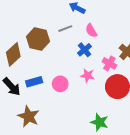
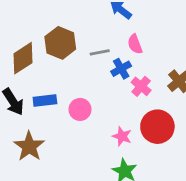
gray line: (65, 29) -> (100, 52), moved
pink cross: (109, 63) -> (141, 86), moved
pink star: (88, 75) -> (122, 136), moved

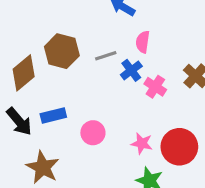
pink semicircle: (135, 44) -> (143, 42), turned 36
pink circle: (80, 109) -> (93, 133), moved
red circle: (157, 127) -> (179, 147), moved

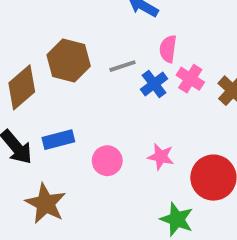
pink cross: (155, 87) -> (190, 79), moved
pink star: (142, 143) -> (161, 157), moved

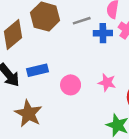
blue cross: (154, 84) -> (103, 33), turned 36

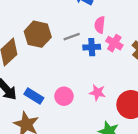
blue rectangle: (38, 70) -> (34, 96), moved, turned 48

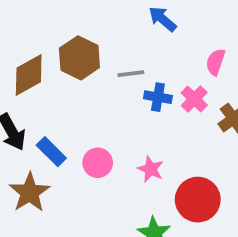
pink semicircle: (100, 25) -> (215, 62), moved

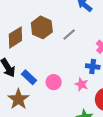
gray line: (131, 74) -> (69, 35), turned -32
blue cross: (158, 97) -> (93, 66), moved

